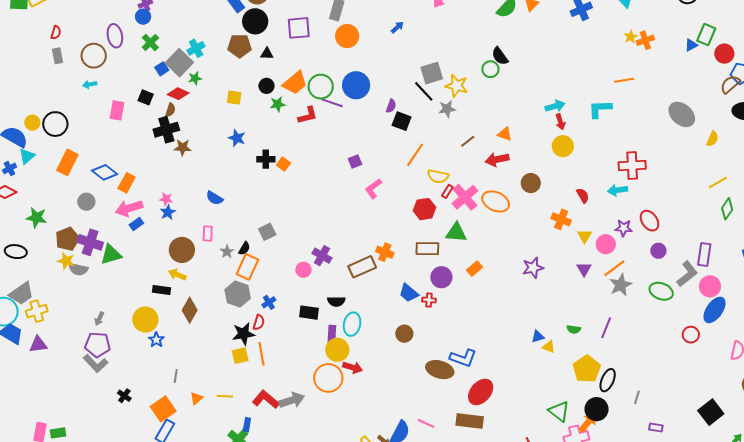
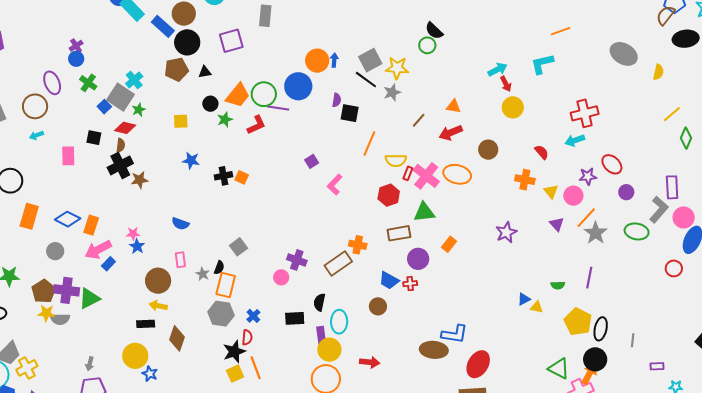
blue arrow: (397, 27) -> (334, 60), moved, turned -32
orange circle: (347, 36) -> (317, 61), moved
black semicircle: (336, 301) -> (319, 302), turned 114
brown circle: (404, 334) -> (378, 306), moved
red arrow: (353, 367) -> (370, 362), moved

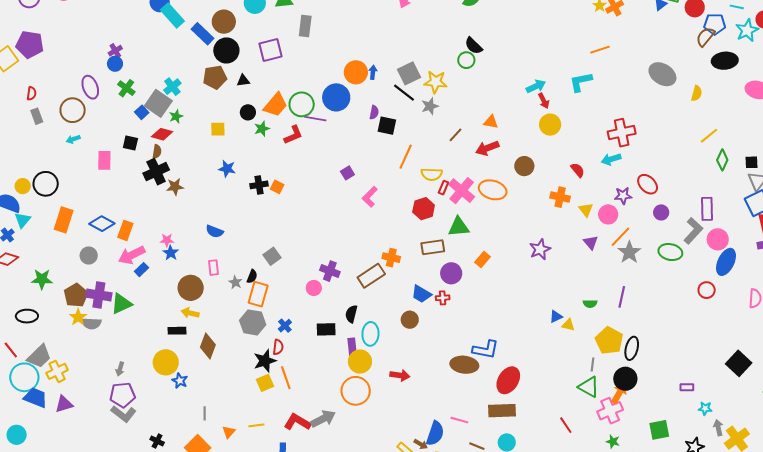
yellow star: (46, 313) -> (78, 317), turned 30
gray line: (633, 340) -> (593, 365), moved

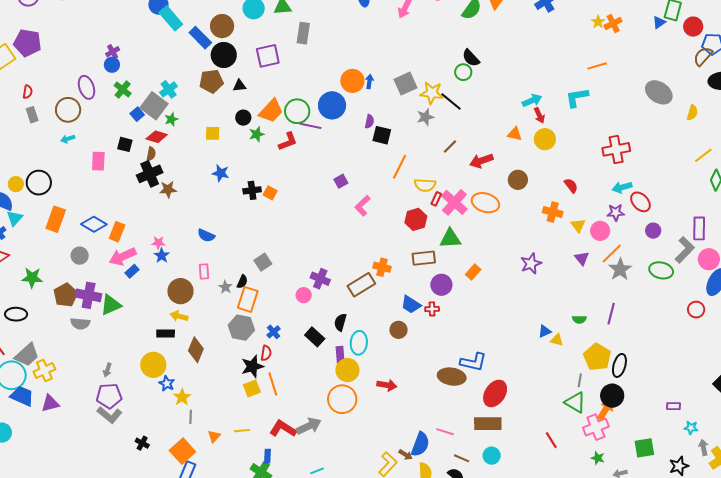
black line: (404, 93) -> (451, 101), moved
orange triangle: (491, 122) -> (515, 134), moved
cyan arrow: (611, 159) -> (622, 187), moved
yellow star: (78, 317) -> (182, 397), moved
black rectangle: (326, 329) -> (315, 337), turned 42

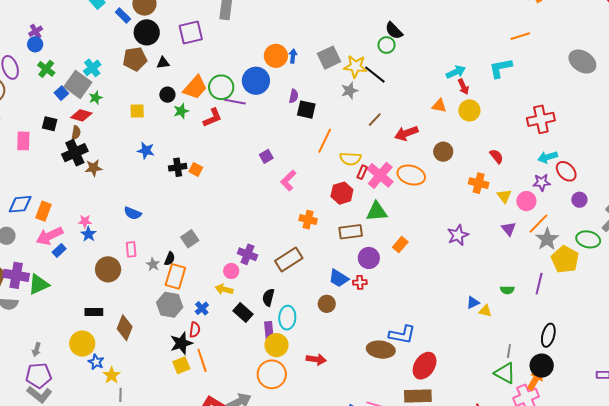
blue rectangle: (200, 38) -> (123, 15), size x0.7
blue diamond: (94, 224) -> (20, 204), turned -35
orange cross: (382, 267) -> (308, 220), moved
yellow arrow: (179, 316) -> (224, 289), moved
yellow pentagon: (597, 357) -> (565, 259), moved

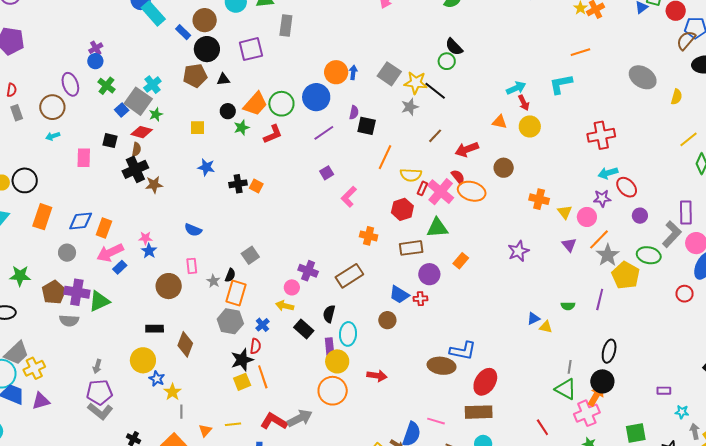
gray square: (329, 58) -> (389, 74), turned -30
purple line: (235, 102) -> (324, 133), moved, turned -45
red semicircle: (496, 156) -> (458, 177), moved

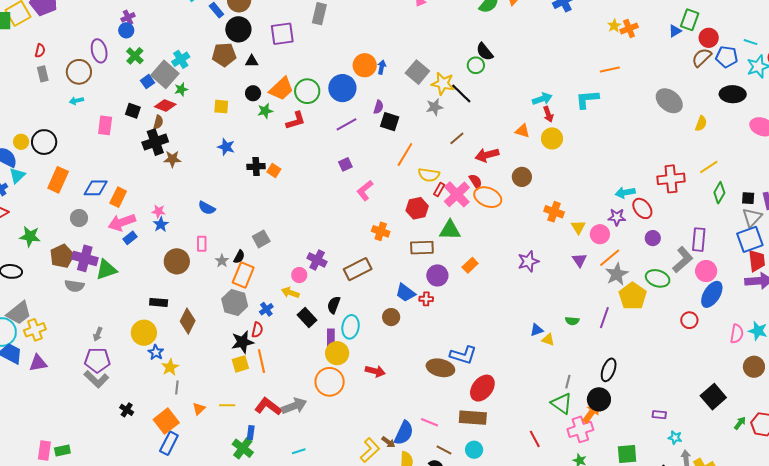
brown semicircle: (686, 40) -> (702, 57), moved
red cross: (601, 135) -> (671, 179), moved

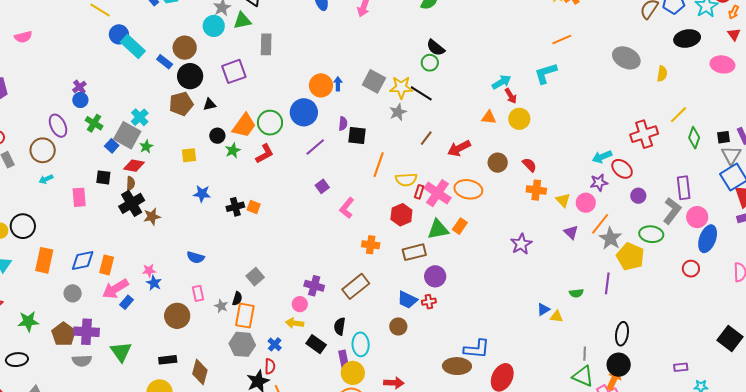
red semicircle: (476, 181) -> (529, 165), moved
orange rectangle: (470, 265) -> (460, 226), moved
green triangle: (106, 270) -> (121, 352), moved, turned -35

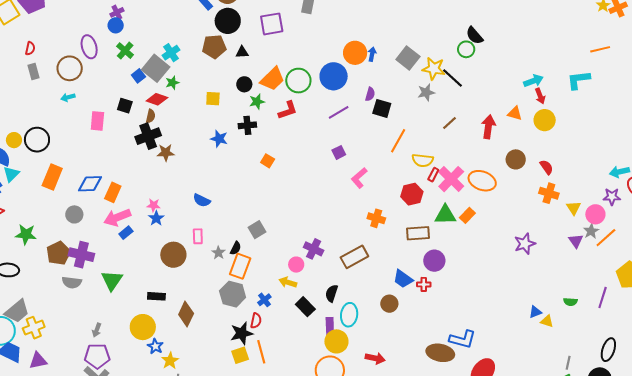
red arrow: (459, 148) -> (488, 127), moved, turned 115
black cross: (235, 207) -> (247, 125), moved
gray star: (610, 238) -> (591, 231), moved, size x0.7

